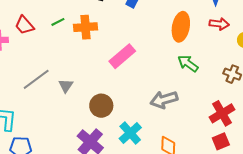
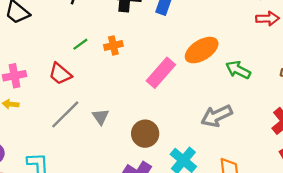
red trapezoid: (24, 25) -> (60, 74), moved
orange cross: (86, 27) -> (113, 46), size x0.7
orange ellipse: (181, 27) -> (202, 50), moved, turned 56

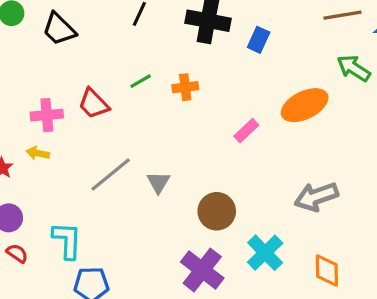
green arrow: (238, 70) -> (354, 68), moved
pink rectangle: (161, 73) -> (246, 131), size x0.6
red trapezoid: (60, 74) -> (94, 104), moved

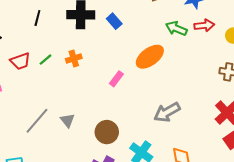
blue rectangle: (259, 40) -> (114, 21), turned -56
red trapezoid: (94, 104) -> (20, 61), moved, turned -55

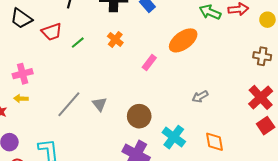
orange cross: (74, 59) -> (115, 39), moved, turned -35
red trapezoid: (20, 61) -> (52, 32), moved
gray arrow: (167, 112) -> (200, 97), size x0.6

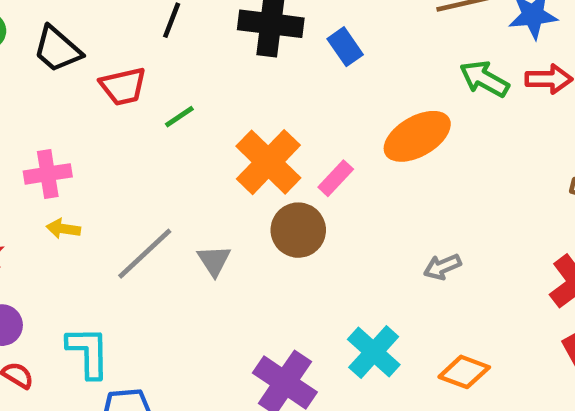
orange cross: (115, 39) -> (268, 162), moved, size x1.8
yellow arrow: (21, 99) -> (63, 229), moved
brown circle: (139, 116) -> (298, 230), moved
orange diamond: (214, 142) -> (464, 372), turned -65

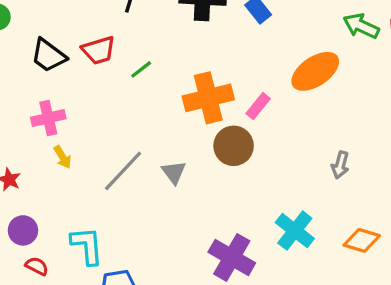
black trapezoid: (57, 49) -> (48, 56), moved
orange cross: (268, 162) -> (208, 98), turned 36
yellow arrow: (63, 229) -> (63, 157), turned -125
gray arrow: (442, 267) -> (340, 165), turned -48

